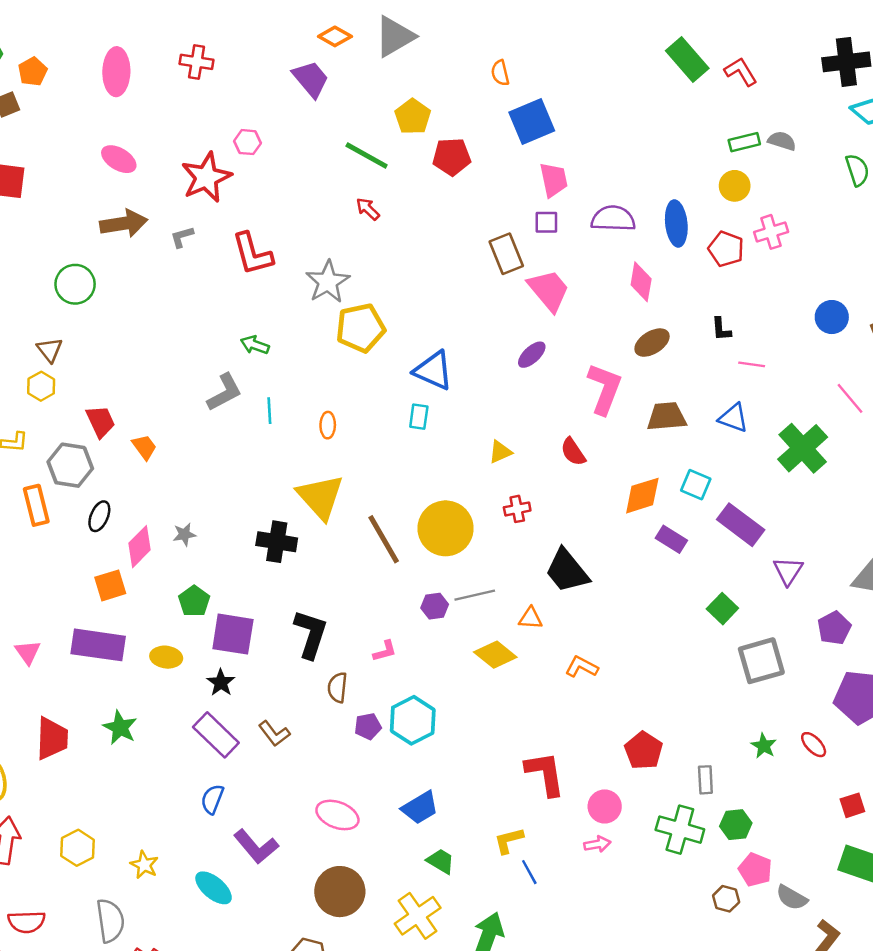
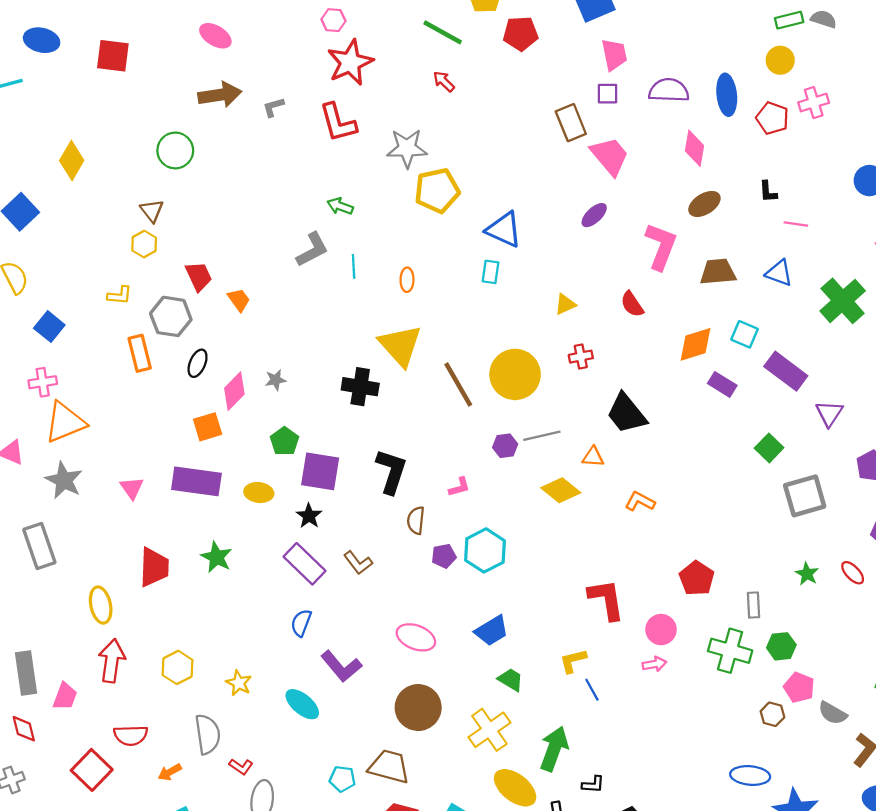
red star: (206, 177) -> (350, 62), moved
gray star: (328, 282) -> (407, 148), turned 30

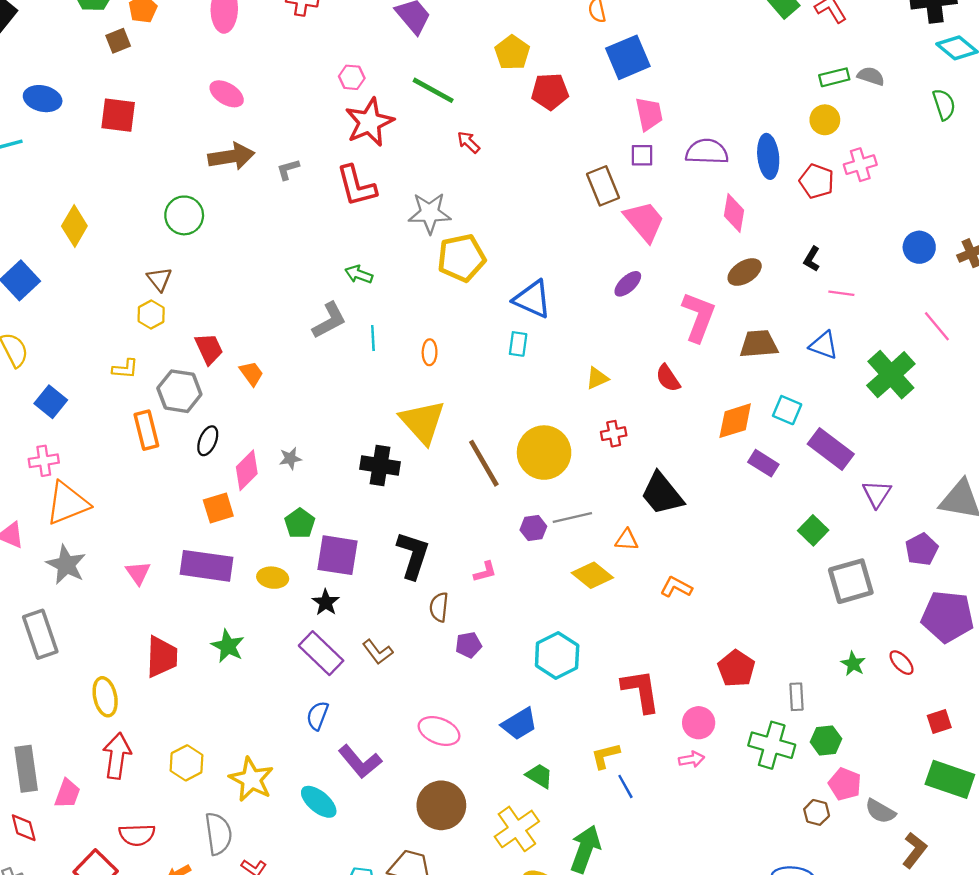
green line: (443, 32) -> (433, 90), moved
black L-shape: (768, 192) -> (812, 259), turned 35
cyan hexagon: (485, 550) -> (557, 655), moved
yellow star: (239, 683) -> (251, 779), size x1.6

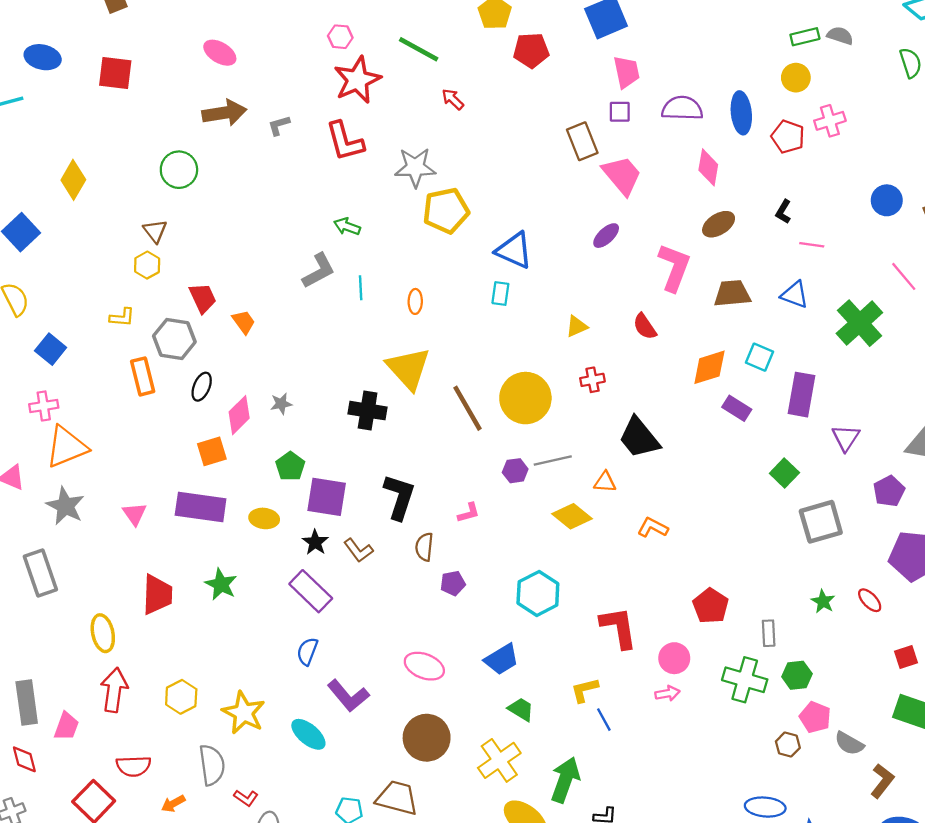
purple rectangle: (831, 449) -> (802, 395), turned 63
brown L-shape: (378, 652) -> (358, 550), moved

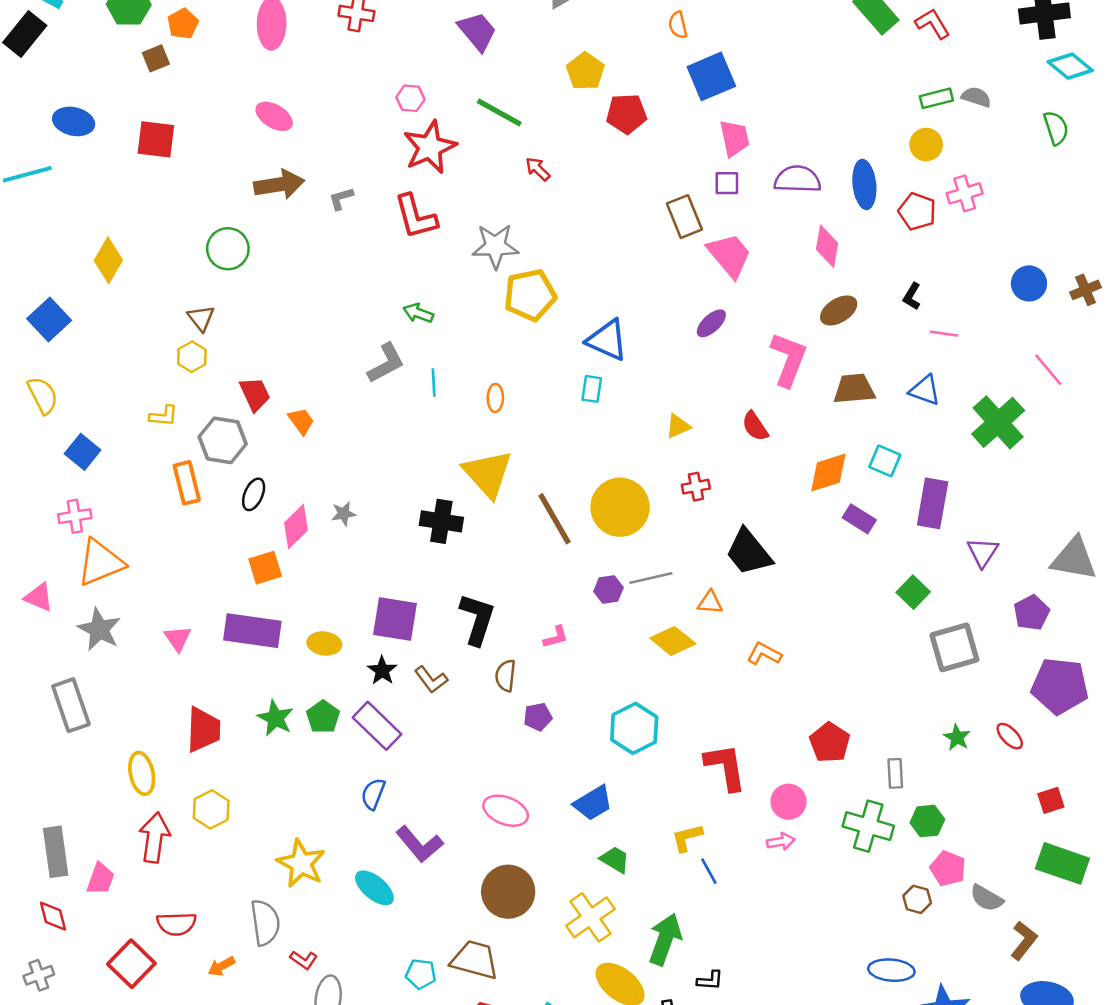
green pentagon: (290, 466) -> (323, 717), moved
yellow hexagon: (181, 697) -> (211, 809), moved

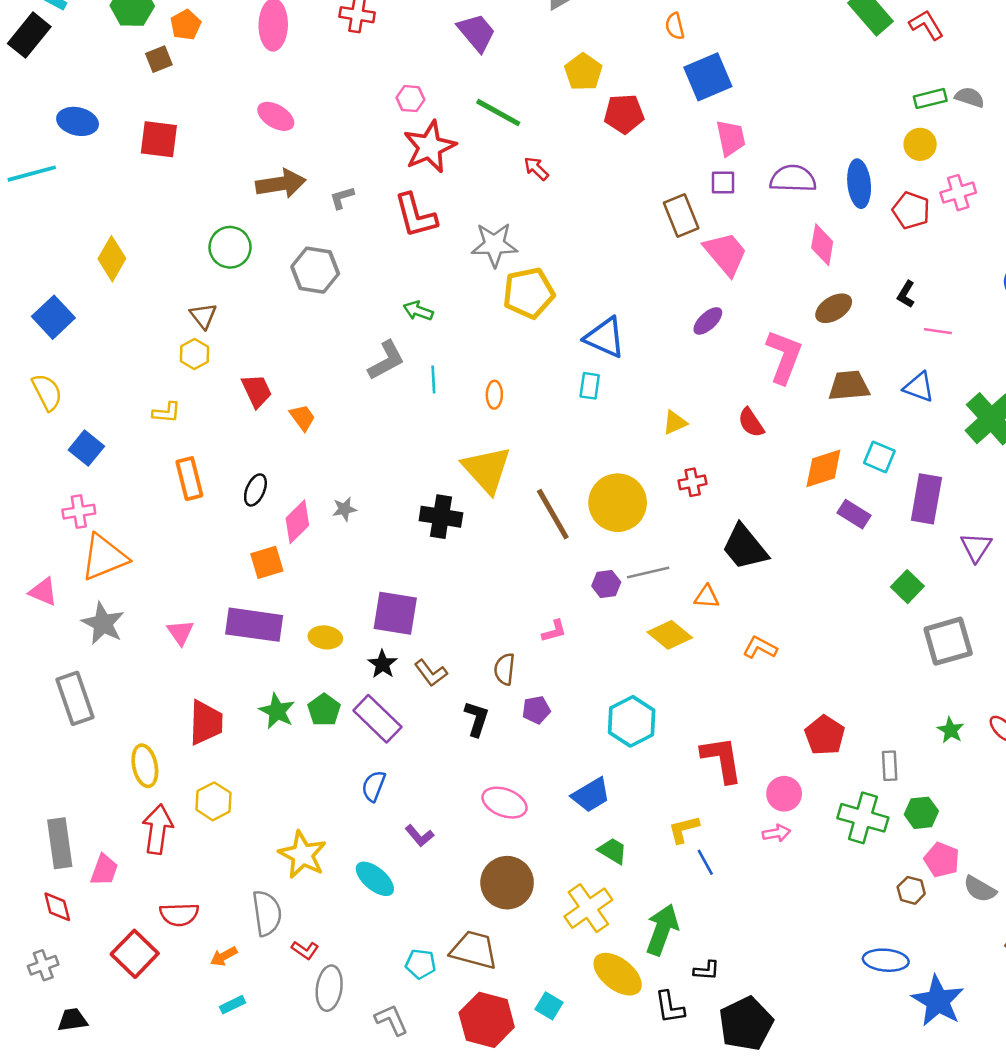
gray hexagon: (223, 440) -> (315, 270), moved
black L-shape: (477, 619) -> (477, 719), moved, size x0.7
purple L-shape: (419, 844) -> (419, 836), size x0.6

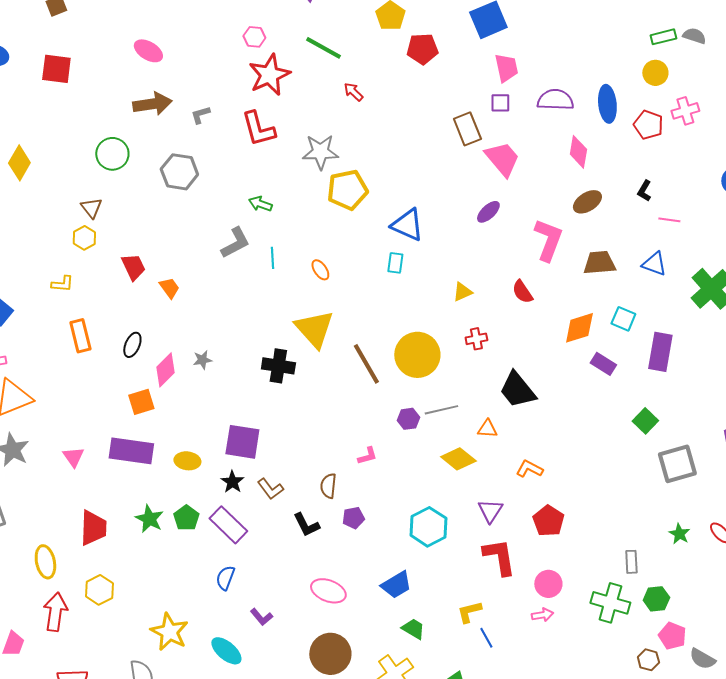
orange ellipse: (494, 395) -> (320, 270), turned -35
purple triangle: (976, 547) -> (490, 511), moved
black L-shape: (477, 719) -> (306, 525), turned 136
red pentagon: (825, 735) -> (548, 521), moved

